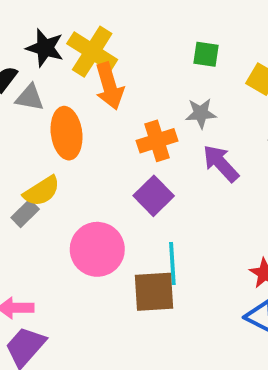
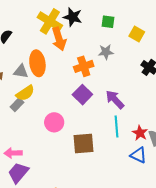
black star: (45, 48) -> (73, 17), moved
gray triangle: (30, 98) -> (21, 71), moved
purple arrow: (221, 163) -> (115, 99), moved
pink circle: (97, 249) -> (54, 122), size x0.7
cyan line: (172, 264) -> (117, 126), moved

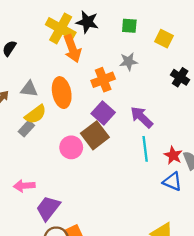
orange ellipse: (37, 63) -> (62, 93), moved
brown square: (84, 144) -> (95, 135), moved, turned -30
purple trapezoid: (18, 173) -> (48, 208), moved

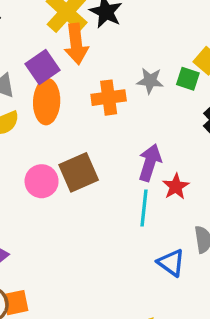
green square: (129, 26) -> (188, 79), moved
purple square: (103, 113) -> (43, 67), moved
purple arrow: (142, 117) -> (150, 163), turned 50
red star: (173, 155) -> (176, 186), moved

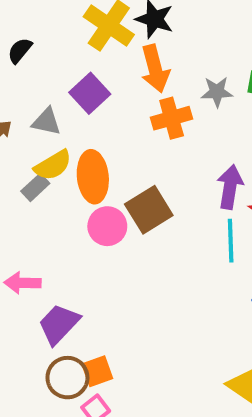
orange arrow: (76, 44) -> (155, 69), moved
orange ellipse: (47, 102) -> (93, 177), moved

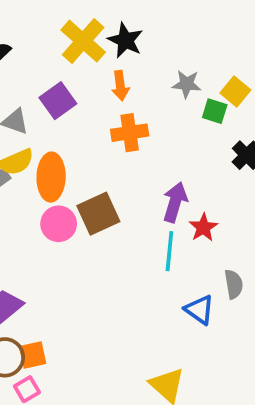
orange arrow: (155, 69) -> (120, 86), size x0.7
gray star: (217, 92) -> (187, 84), moved

